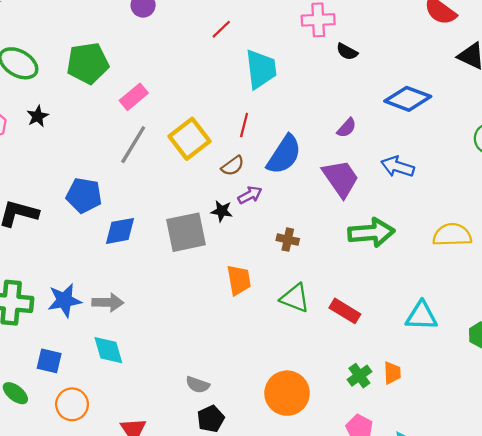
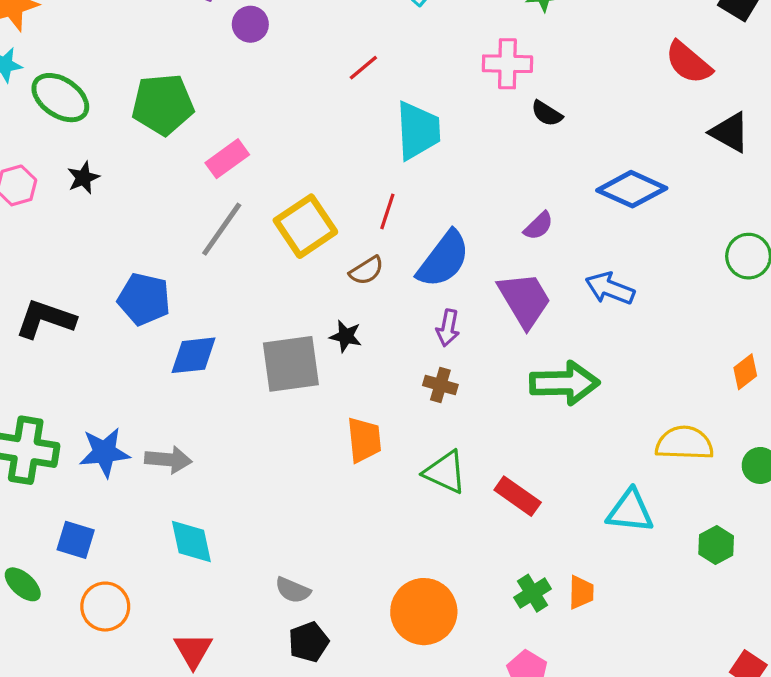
purple arrow: (250, 195) -> (448, 328), moved, turned 125
yellow semicircle: (452, 235) -> (684, 443), moved
cyan diamond: (108, 350) -> (191, 541), moved

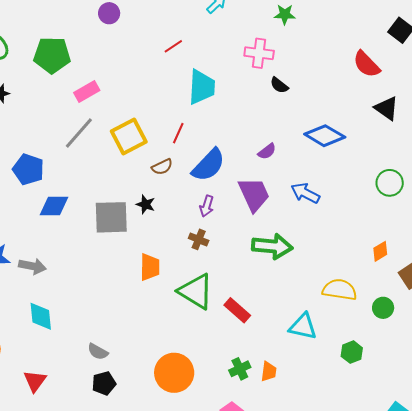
green triangle: (445, 472) -> (196, 291), size x1.4

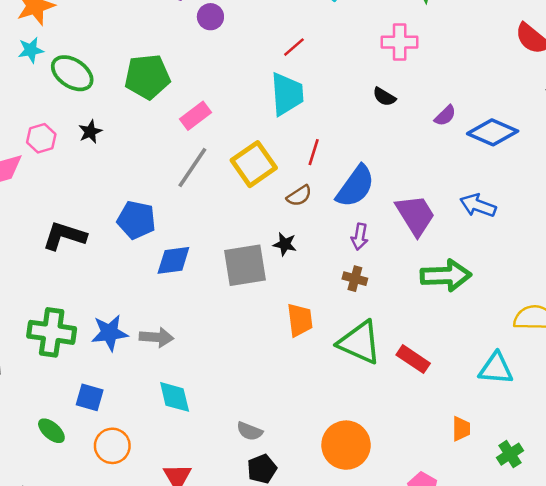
black semicircle: (279, 85) -> (384, 97), moved
cyan trapezoid: (202, 87) -> (287, 94), moved
purple semicircle: (267, 151) -> (445, 116), moved
green cross: (240, 369) -> (510, 454), moved

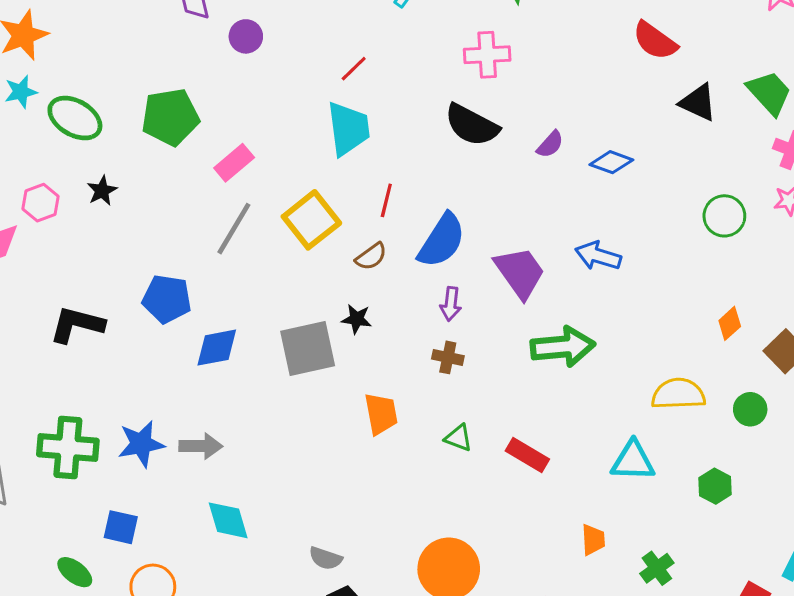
black semicircle: (384, 97) -> (472, 125), size x1.8
blue diamond: (493, 132) -> (611, 162), size x0.7
green triangle: (360, 342) -> (458, 438), size x0.5

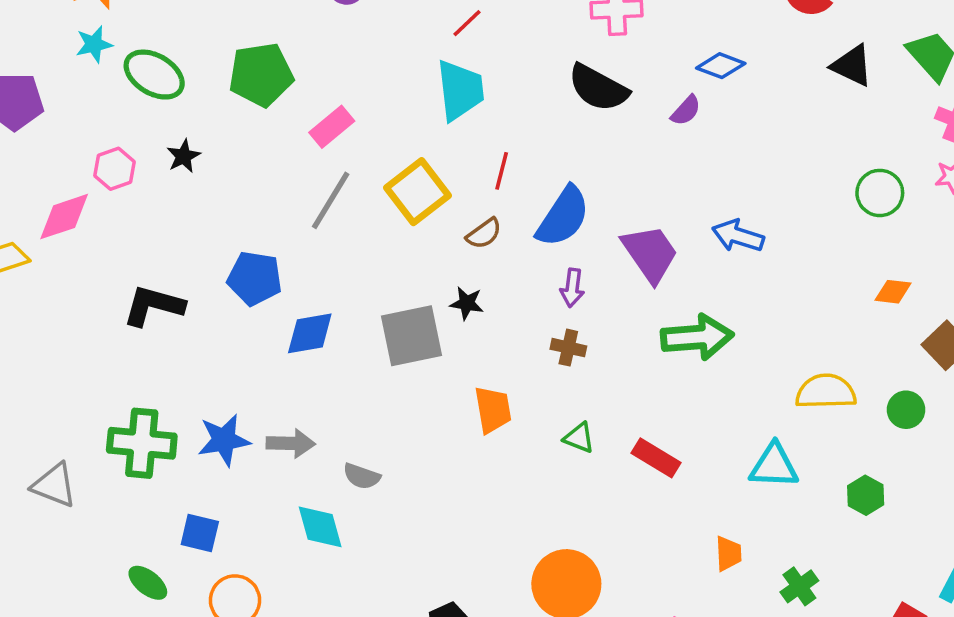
blue diamond: (611, 162) -> (721, 66), moved
orange diamond: (730, 323) -> (893, 292), moved, turned 48
gray semicircle: (326, 558) -> (362, 476), moved

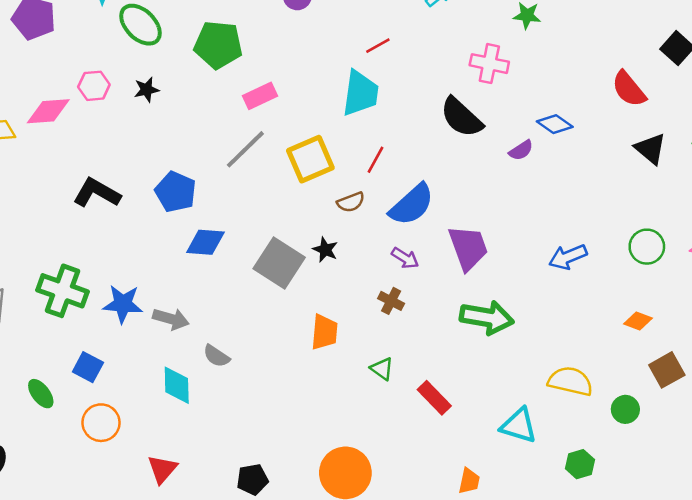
blue arrow: (738, 236) -> (568, 257), moved, turned -54
purple arrow: (572, 288) -> (405, 258), turned -80
gray square: (412, 336) -> (279, 263), turned 30

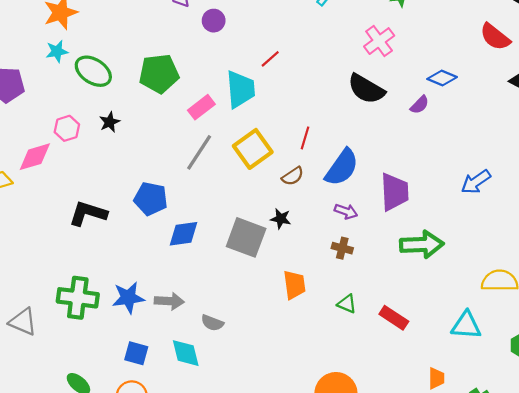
red line: (378, 46) -> (270, 59), moved
pink cross: (489, 64) -> (379, 41), turned -36
cyan trapezoid: (360, 93) -> (240, 89), moved
purple trapezoid: (468, 248) -> (395, 192), turned 30
blue square: (88, 367) -> (136, 353), moved

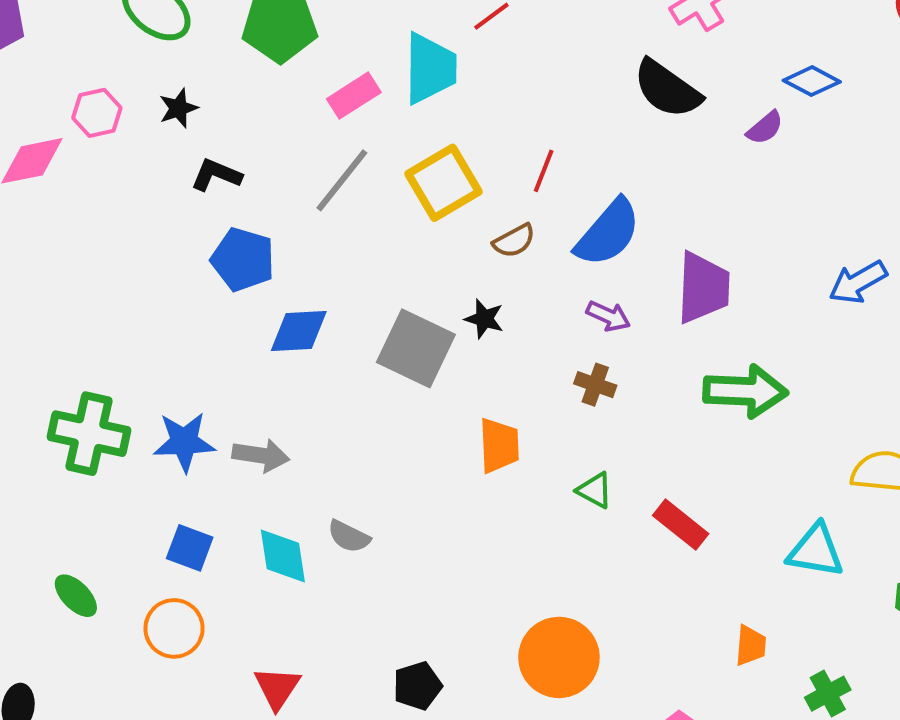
black L-shape: (88, 213) -> (216, 175), moved, size x0.7
gray semicircle: (212, 323) -> (349, 536), moved

